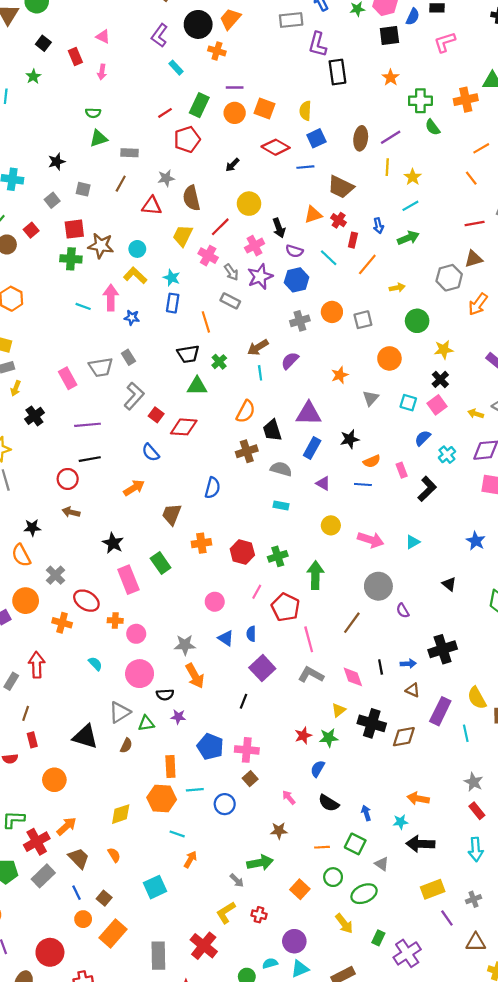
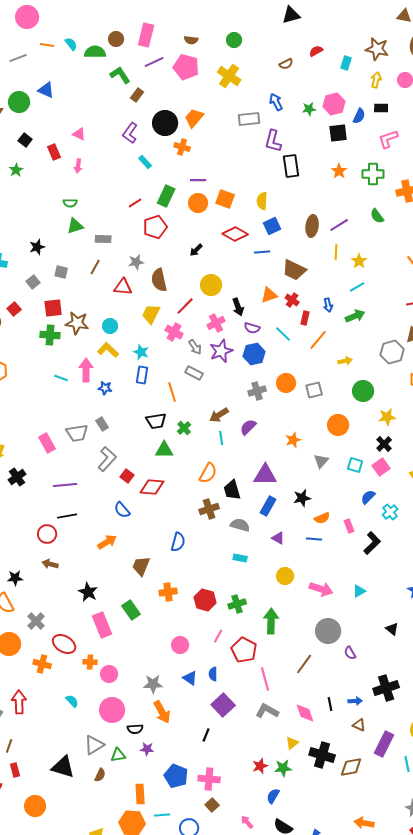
green cross: (420, 101) -> (373, 174), moved

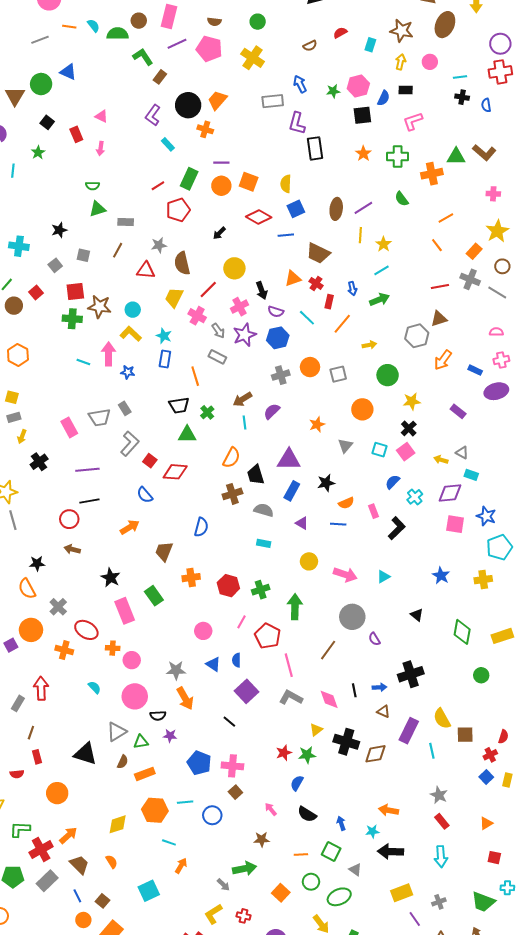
black line: (206, 735) -> (229, 722), turned -72
orange rectangle: (140, 794) -> (145, 774), moved, turned 72

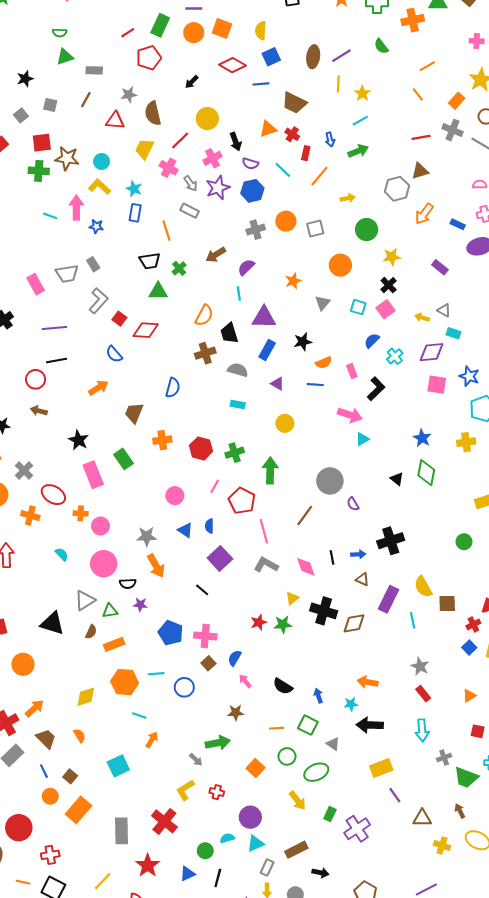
cyan line: (245, 422) -> (239, 293), moved
pink arrow: (345, 575) -> (350, 415), moved
green diamond: (462, 632) -> (426, 473), moved
blue semicircle: (297, 783) -> (235, 658), moved
gray cross: (439, 902) -> (444, 757), moved

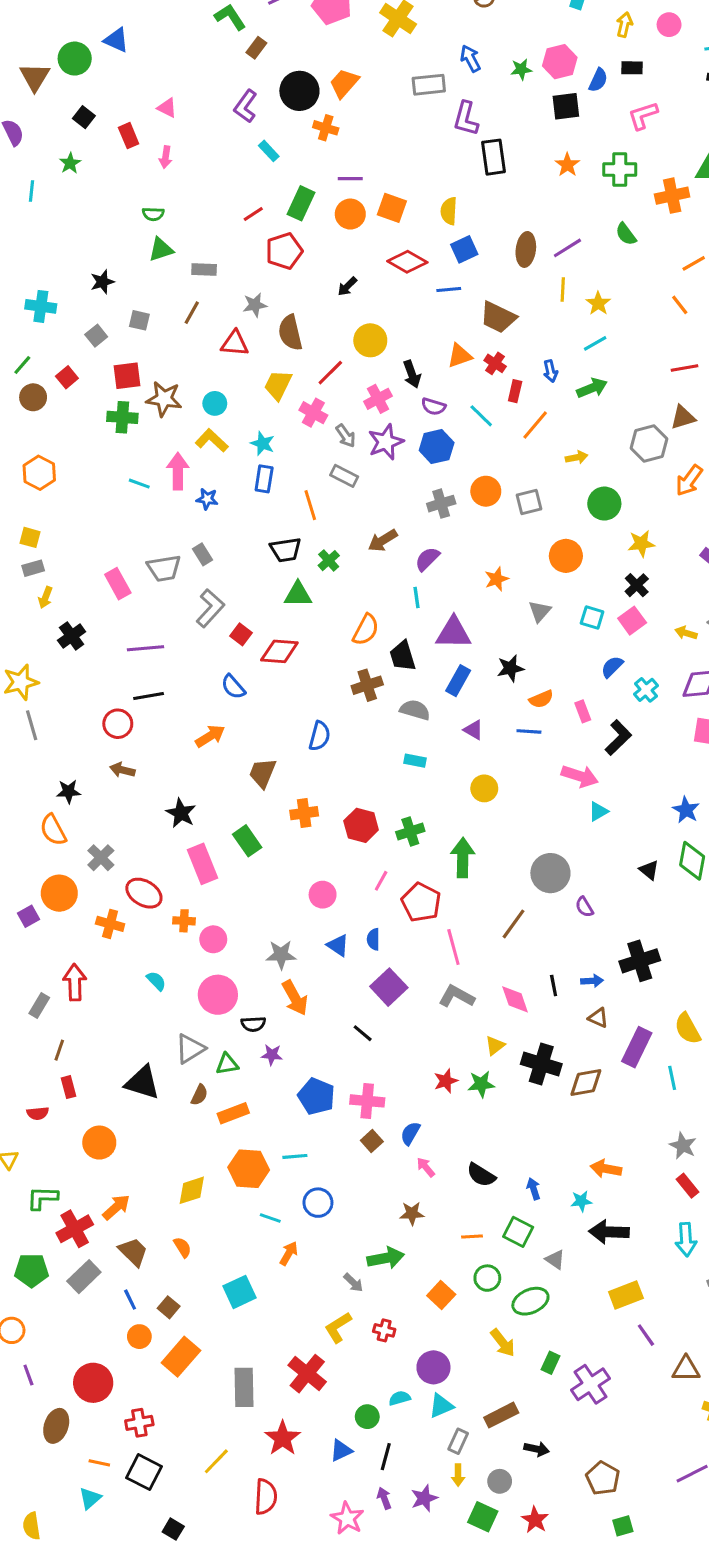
blue circle: (184, 687) -> (318, 1203), moved

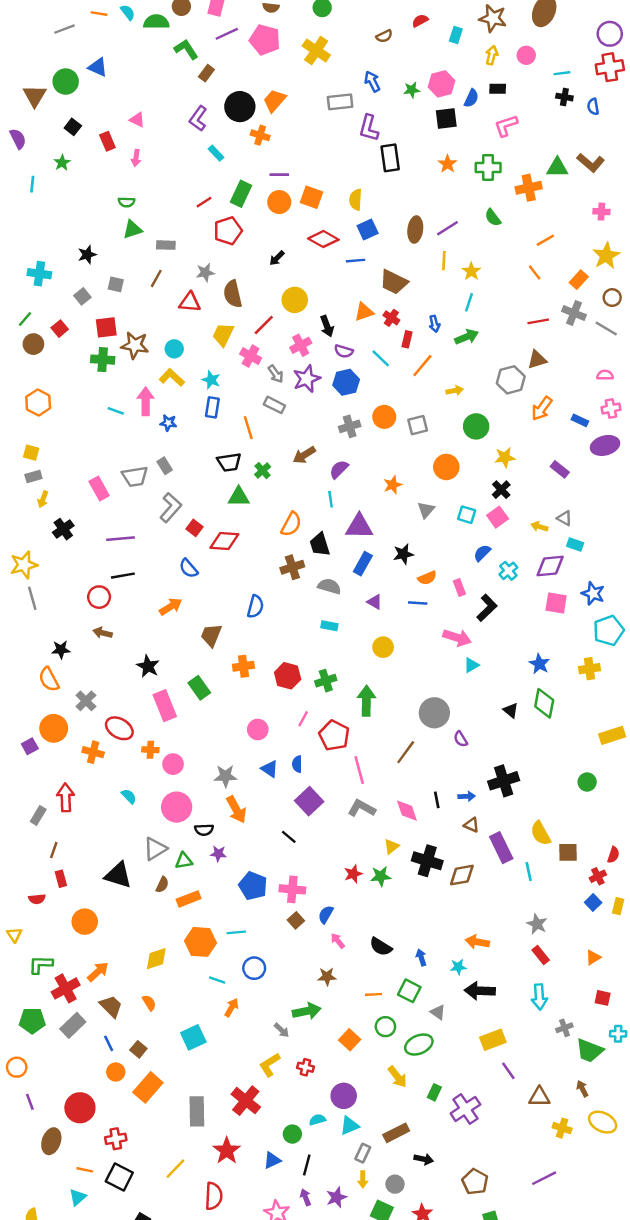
cyan line: (595, 343) -> (469, 302), turned -42
purple rectangle: (637, 1047) -> (501, 848), turned -52

